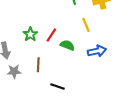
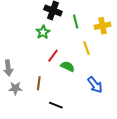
green star: (30, 34) -> (43, 32), moved
blue arrow: (97, 51) -> (95, 85), moved, turned 60

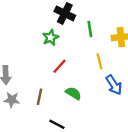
green semicircle: (68, 66) -> (73, 93), moved
blue arrow: (95, 85) -> (114, 85), moved

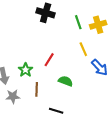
green line: (90, 29) -> (78, 22), moved
green star: (51, 38) -> (25, 70), moved

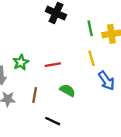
red line: (49, 60) -> (53, 65), turned 40
green star: (25, 70) -> (21, 62), moved

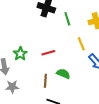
green line: (90, 28) -> (67, 19), moved
brown line: (35, 95) -> (45, 81), moved

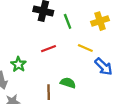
yellow line: (81, 44) -> (85, 48), turned -40
red line: (48, 53) -> (48, 49), moved

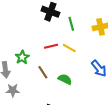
yellow line: (85, 48) -> (69, 48), moved
brown line: (49, 92) -> (43, 72), moved, turned -40

